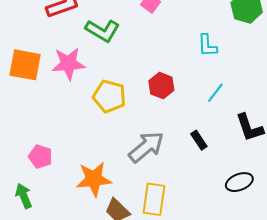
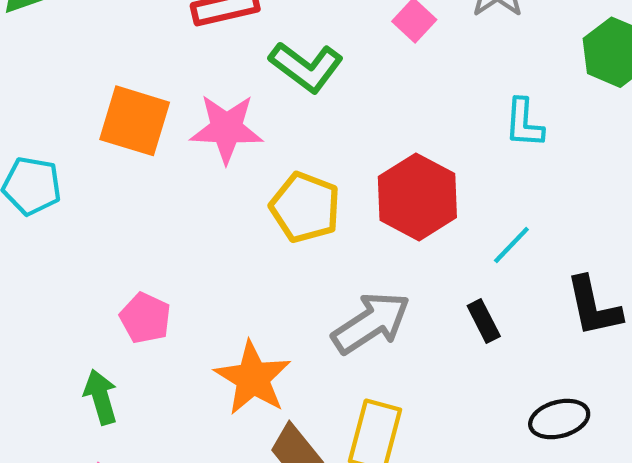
red hexagon: (161, 86) -> (417, 197), size x1.5
cyan line: (215, 93) -> (511, 245), moved
orange star: (94, 179) -> (253, 378), turned 30

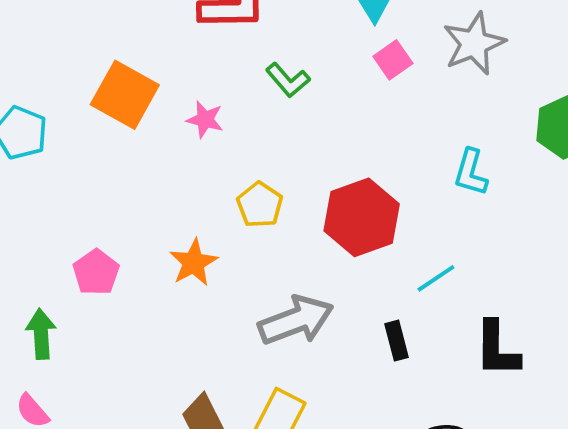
green L-shape: (306, 67) -> (288, 80), size x0.7
pink star: (227, 129) -> (205, 119), size x0.6
yellow pentagon: (305, 207) -> (260, 205), size x0.7
orange star: (253, 378) -> (194, 263), moved, size x0.7

